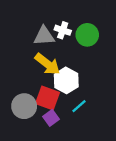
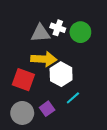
yellow arrow: (47, 64) -> (44, 59), turned -35
red square: (47, 98) -> (23, 80), moved
gray circle: (24, 106) -> (22, 113), moved

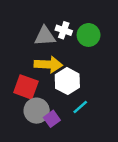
gray circle: (22, 113) -> (37, 111), moved

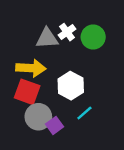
white cross: (64, 30) -> (67, 32), turned 35
yellow arrow: (48, 65) -> (31, 68), moved

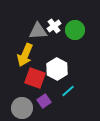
yellow arrow: (31, 68) -> (25, 55), turned 110
red square: (27, 92) -> (35, 78), moved
gray circle: (38, 117) -> (22, 108), moved

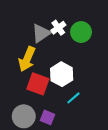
gray triangle: (38, 31) -> (41, 33), turned -30
purple square: (44, 101) -> (48, 117), moved, turned -32

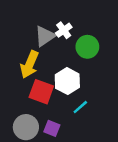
green circle: (81, 32) -> (87, 47), moved

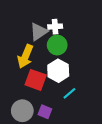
white cross: (64, 30) -> (55, 27), turned 32
green circle: (87, 47) -> (57, 45), moved

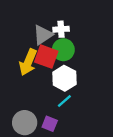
red square: (36, 80) -> (46, 57), moved
cyan line: (69, 93) -> (64, 101), moved

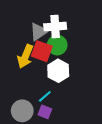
white cross: (61, 29) -> (55, 27), size x1.5
cyan line: (64, 101) -> (45, 96), moved

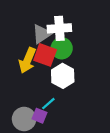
purple square: (45, 112) -> (40, 116), moved

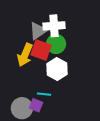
cyan line: (48, 104) -> (44, 94), turned 48

